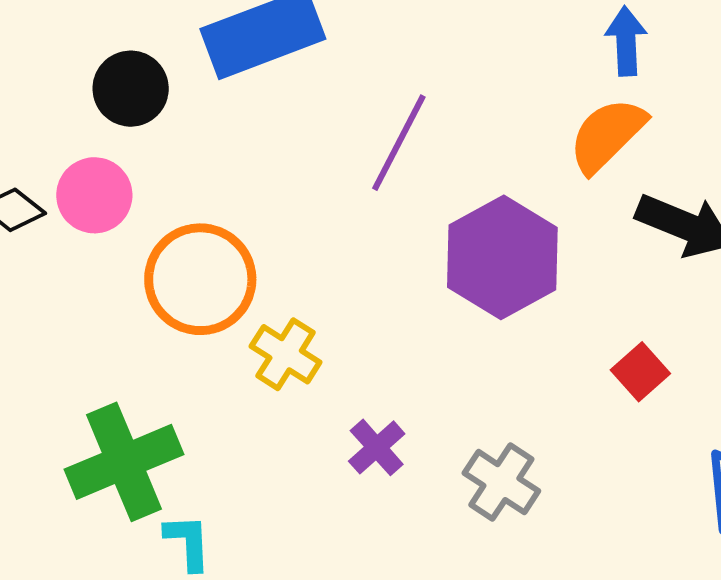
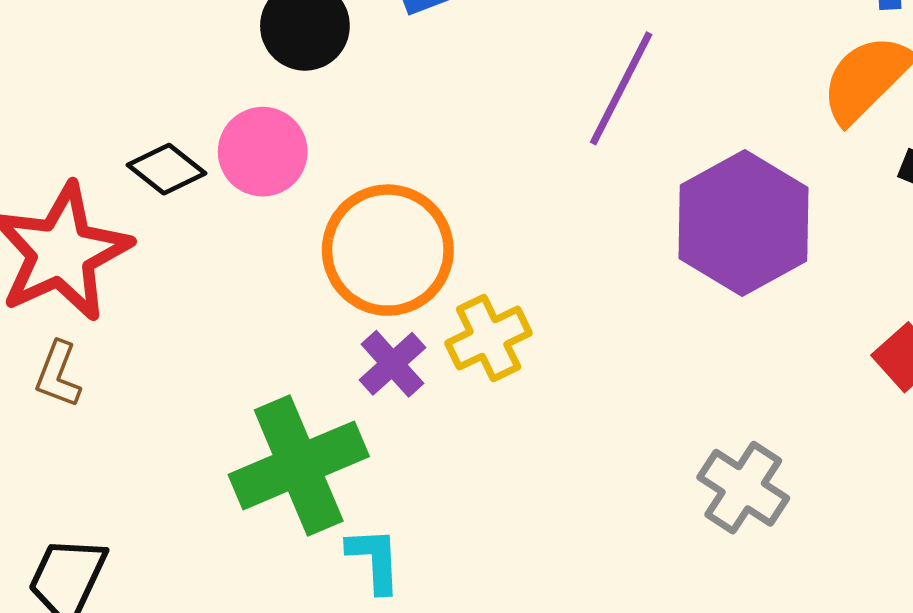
yellow cross: (286, 354) -> (489, 338), turned 32
purple cross: (377, 447) -> (392, 364), moved

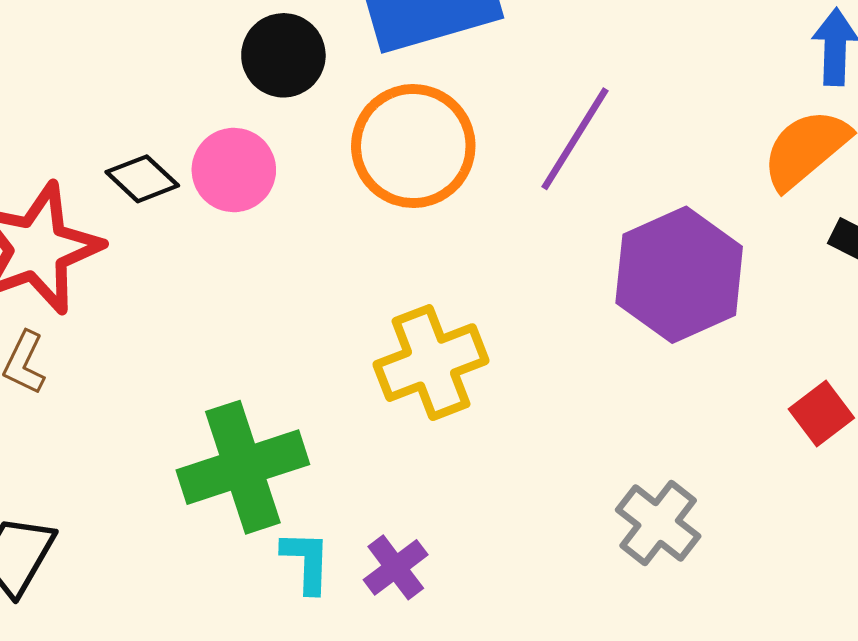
orange circle: (388, 250) -> (413, 146), moved
yellow cross: (489, 338) -> (431, 363), size x1.4
purple cross: (392, 364) -> (396, 567), moved

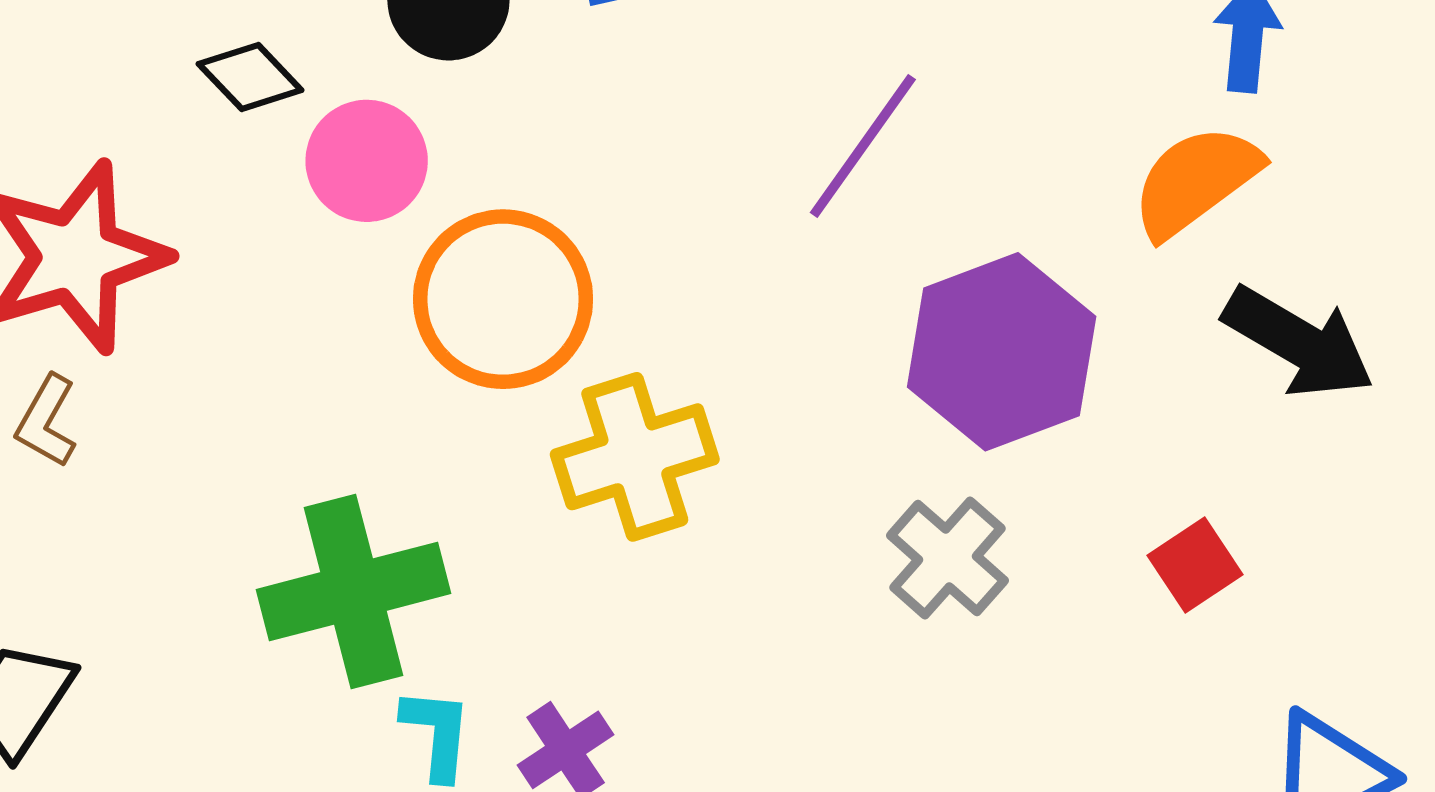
orange circle: (413, 146) -> (503, 299), moved
black diamond: (142, 179) -> (250, 77), moved
gray cross: (658, 523) -> (947, 558), moved

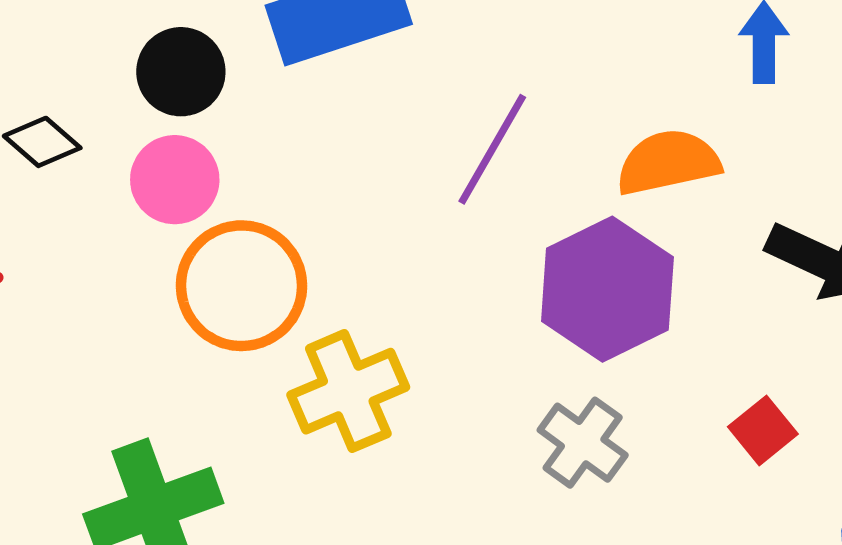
pink circle: (367, 161) -> (175, 180), moved
orange semicircle: (1196, 181) -> (668, 162), moved, turned 30

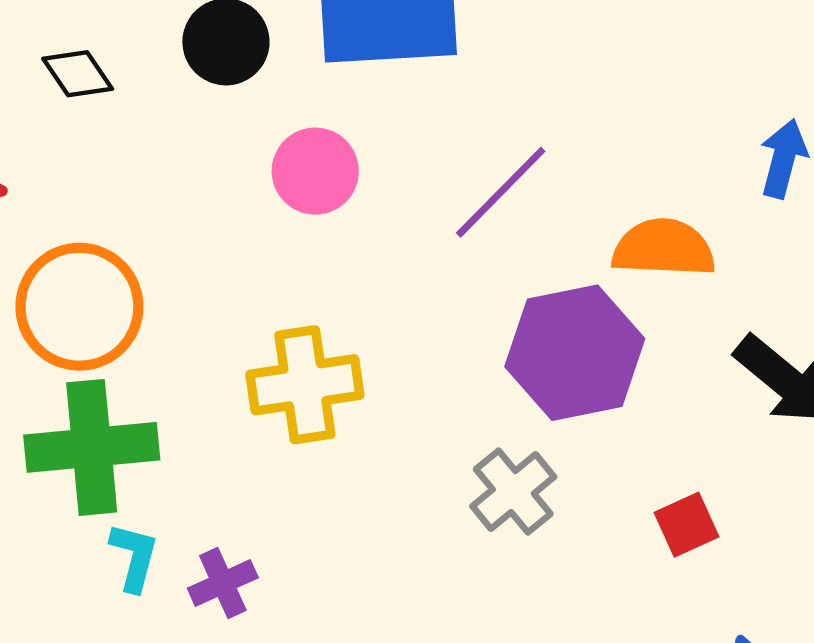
pink circle: (175, 180) -> (315, 171), moved
orange circle: (242, 286) -> (79, 307), moved

